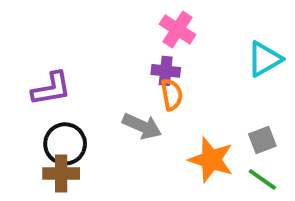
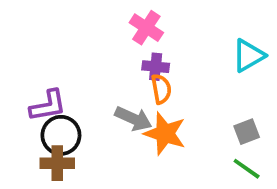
pink cross: (178, 29) -> (146, 28), moved
purple L-shape: (51, 89) -> (48, 106), moved
orange star: (211, 160) -> (165, 133), moved

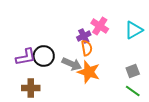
pink cross: (146, 28) -> (100, 26), moved
purple cross: (156, 67) -> (84, 36), turned -32
black circle: (61, 135) -> (44, 56), moved

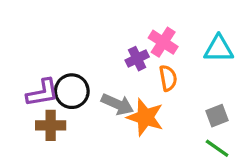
cyan triangle: (134, 30) -> (219, 49), turned 30
orange semicircle: (87, 48) -> (168, 78), moved
brown cross: (31, 88) -> (51, 125), moved

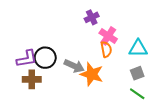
pink cross: (163, 42) -> (108, 36), moved
cyan triangle: (219, 49) -> (138, 48), moved
purple cross: (137, 59) -> (92, 17), moved

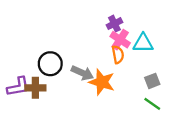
purple cross: (92, 17) -> (114, 24), moved
cyan triangle: (138, 48) -> (143, 43), moved
purple L-shape: (27, 59) -> (18, 87), moved

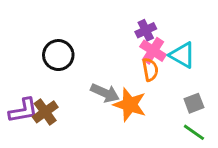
cyan triangle: (143, 43) -> (182, 55), turned 30
black circle: (50, 64) -> (58, 55), moved
brown cross: (35, 88) -> (45, 112), turned -36

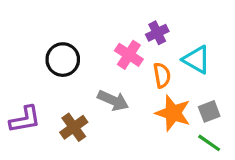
pink cross: (153, 51) -> (129, 55), moved
orange star: (130, 105) -> (173, 113), moved
brown cross: (45, 112) -> (74, 127), moved

